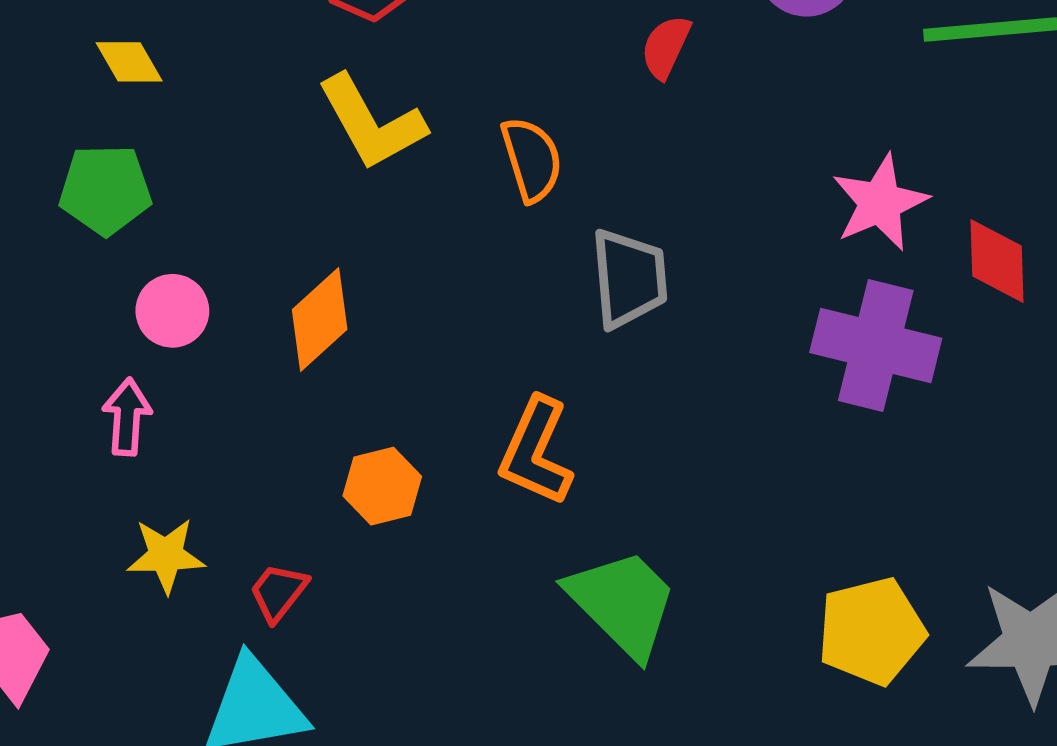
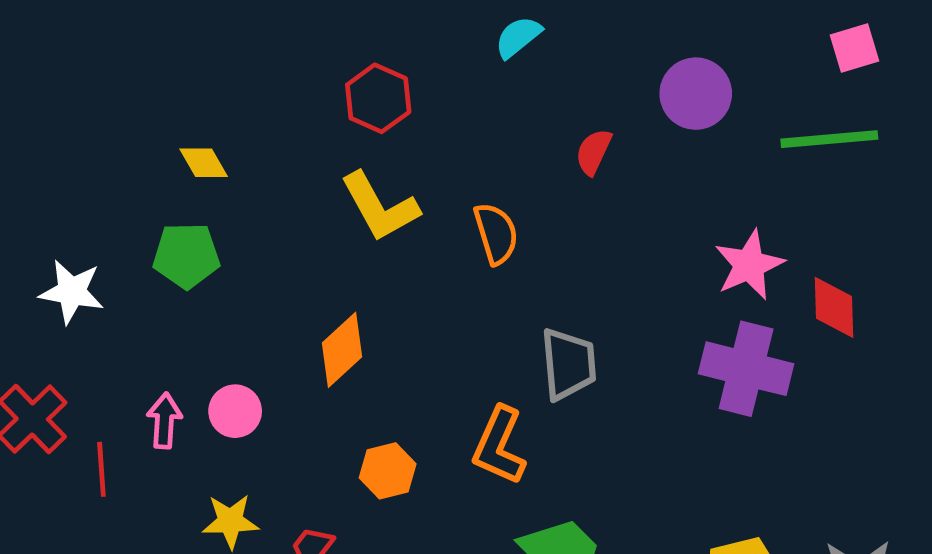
gray trapezoid: (629, 278) -> (568, 364), moved
pink circle: (172, 311) -> (235, 411), moved
pink arrow: (127, 417) -> (164, 421), moved

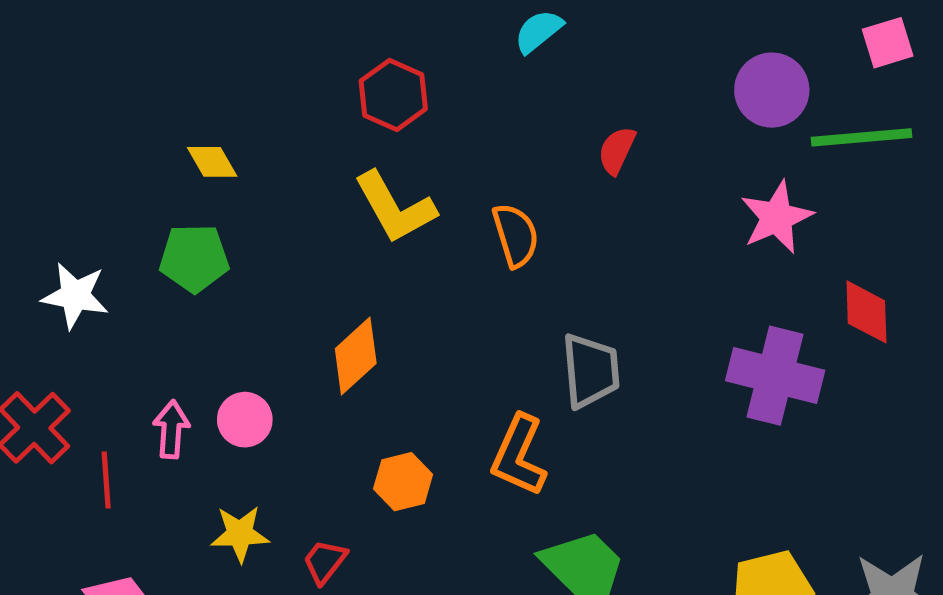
purple circle: (696, 94) -> (772, 90), moved
pink star: (749, 265) -> (777, 217), moved

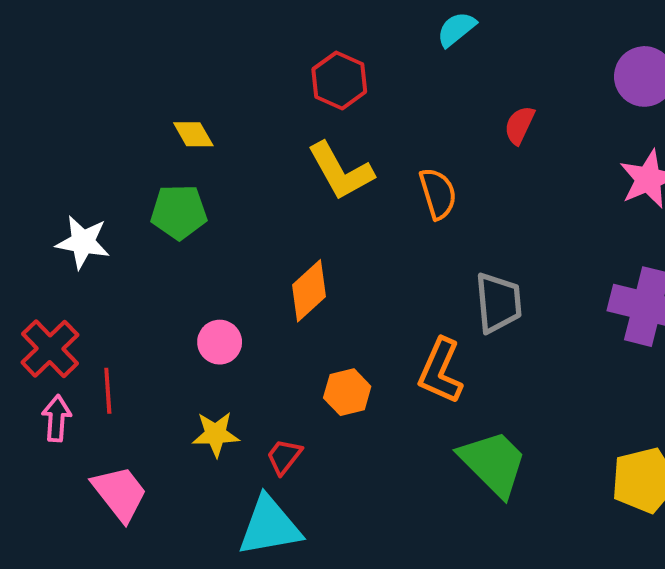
pink arrow: (171, 429) -> (57, 418), moved

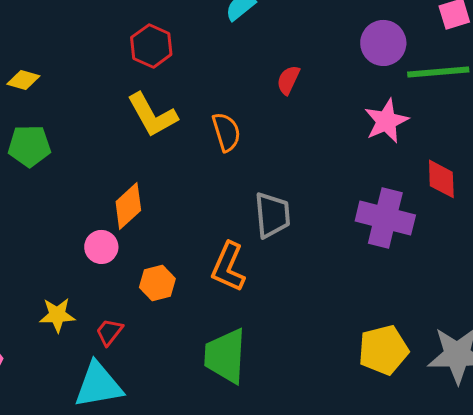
yellow diamond: (193, 134) -> (23, 80), moved, turned -44
pink circle: (220, 342) -> (101, 247), moved
green trapezoid: (493, 463) -> (225, 356), moved, turned -132

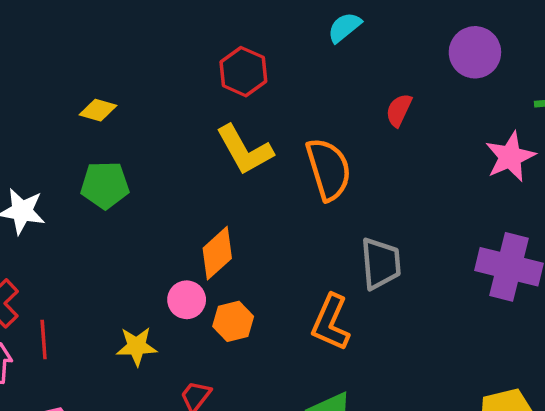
purple circle: (383, 43) -> (475, 52), moved
orange semicircle: (226, 132) -> (328, 169), size x1.4
orange hexagon: (157, 283) -> (233, 321), moved
yellow star: (57, 315) -> (137, 346), moved

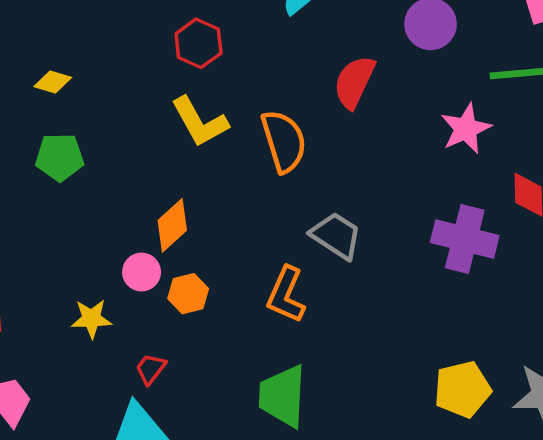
red semicircle: (399, 110) -> (354, 82), size x1.6
gray trapezoid: (381, 263) -> (336, 236), turned -52

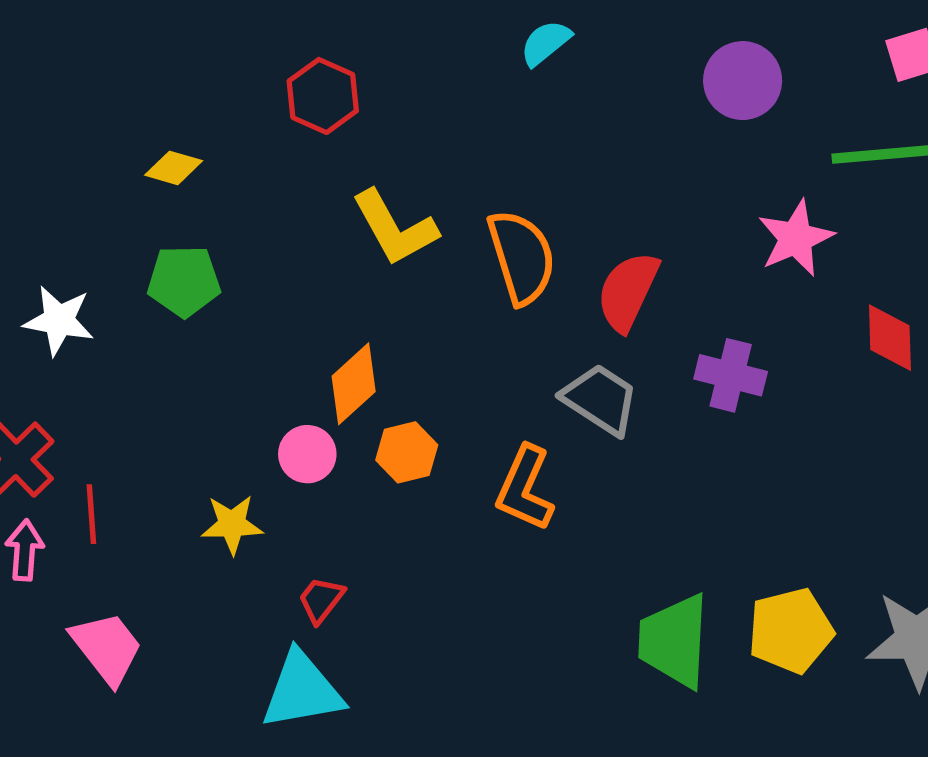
red hexagon: (198, 43) -> (323, 96), moved
red semicircle: (354, 82) -> (628, 291), moved
purple cross: (465, 239) -> (731, 375), moved, size x0.7
orange hexagon: (188, 294) -> (407, 452), moved
green trapezoid: (283, 396) -> (674, 641), moved

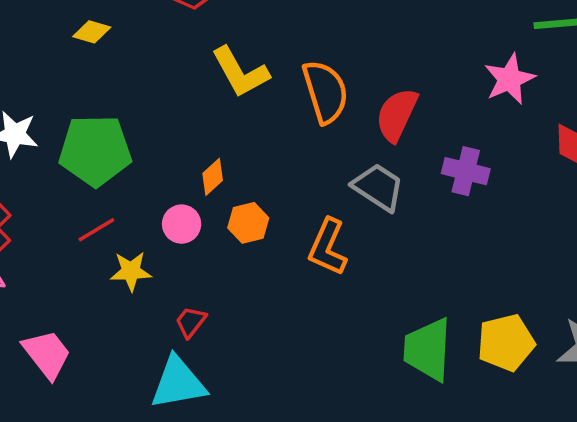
green pentagon: (184, 281) -> (95, 150), moved, size x1.5
orange diamond: (354, 384) -> (213, 177), size x0.7
red line: (91, 514) -> (96, 230), moved, turned 63

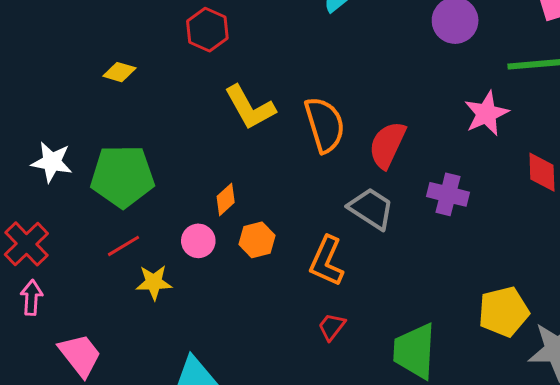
red trapezoid: (191, 322) -> (332, 327), moved
yellow pentagon: (506, 343) -> (504, 312), moved

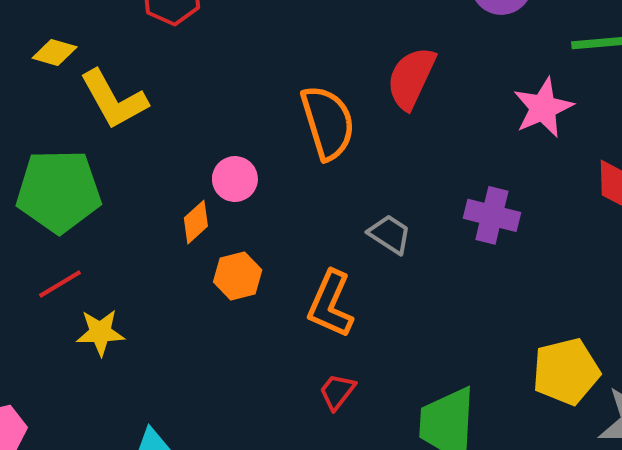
yellow L-shape: (250, 107) -> (114, 100), moved
red semicircle: (387, 145) -> (411, 78), moved
gray trapezoid: (371, 209) -> (390, 234), size x0.7
pink circle: (198, 241) -> (235, 179), moved

